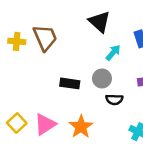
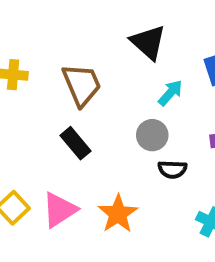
brown trapezoid: (45, 38) -> (82, 85), moved
black rectangle: (70, 83) -> (76, 143), moved, turned 42

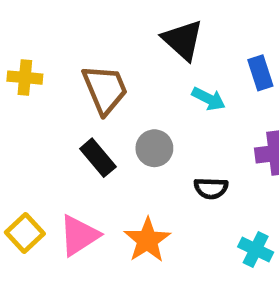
cyan arrow: (170, 93) -> (209, 99), turned 76
gray circle: (152, 135) -> (154, 148), moved

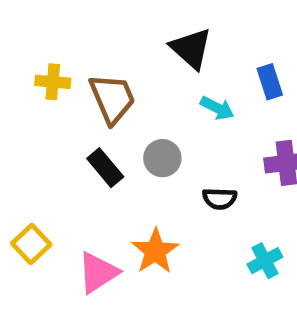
yellow cross: (25, 78) -> (53, 82), moved
pink triangle: (79, 235) -> (98, 273), moved
cyan cross: (256, 250) -> (265, 261), turned 36

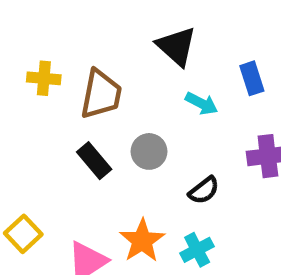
brown trapezoid: (112, 99) -> (101, 94), turned 34
black semicircle: (220, 199) -> (204, 190), turned -40
cyan cross: (265, 261) -> (197, 250), moved

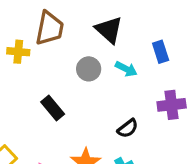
brown trapezoid: (101, 94) -> (50, 28), moved
gray circle: (149, 151) -> (89, 69), moved

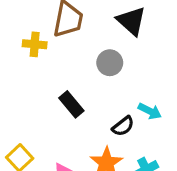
cyan arrow: (126, 69) -> (150, 111), moved
black semicircle: (128, 128) -> (123, 126), moved

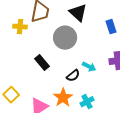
gray circle: (110, 63) -> (65, 38), size x1.5

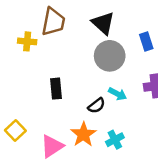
gray circle: (65, 38) -> (110, 56), moved
black rectangle: (42, 63) -> (56, 89), turned 35

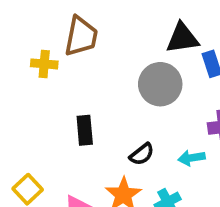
black triangle: (103, 23) -> (182, 38), moved, turned -50
cyan arrow: (117, 94) -> (192, 158), moved, turned 144

